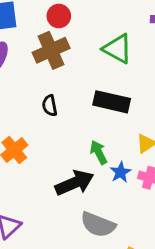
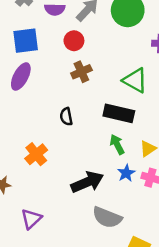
green triangle: (117, 49) -> (135, 80), moved
brown cross: (51, 50) -> (81, 72), moved, size x0.7
green arrow: (99, 152) -> (117, 144), moved

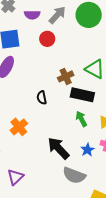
brown cross: (81, 72) -> (66, 76), moved
blue star: (126, 173) -> (87, 150), moved
black arrow: (87, 182) -> (58, 148), turned -110

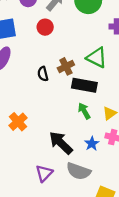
black semicircle: (42, 98) -> (43, 74), moved
purple triangle: (15, 177) -> (44, 173), moved

